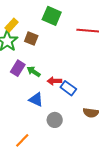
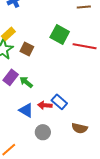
green square: (52, 16) -> (60, 34), moved
red arrow: (54, 81) -> (45, 105), moved

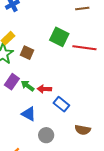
red arrow: (45, 105) -> (44, 89), moved

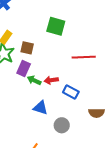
red line: (84, 48) -> (84, 57), moved
purple rectangle: (12, 82) -> (24, 68), moved

